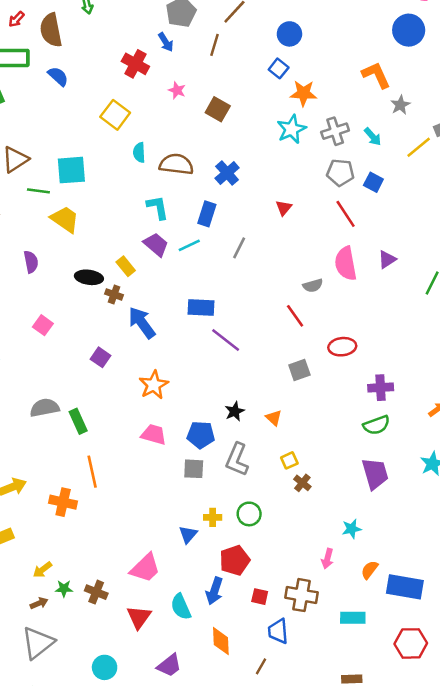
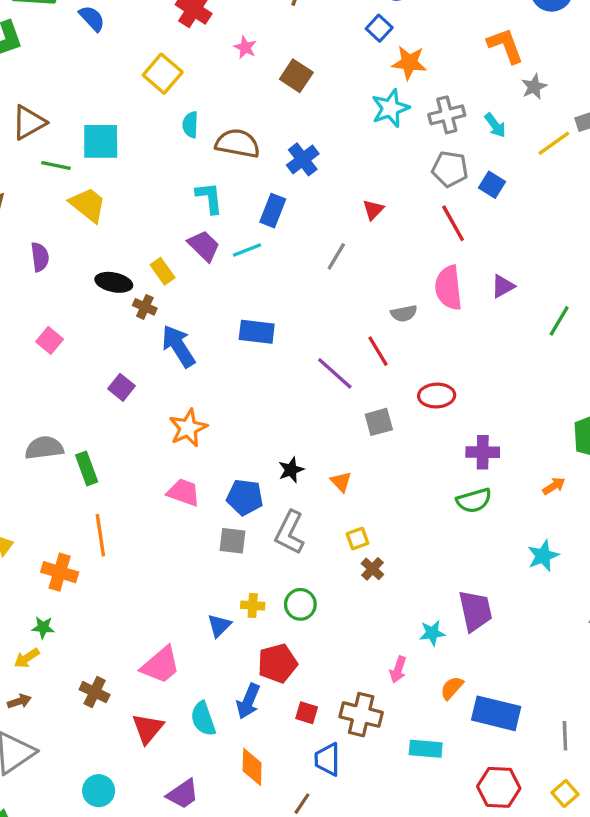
gray line: (239, 248) -> (336, 256), moved
purple line: (226, 340) -> (335, 373), moved
purple trapezoid: (375, 474) -> (475, 611), moved
green star: (64, 589) -> (43, 627), moved

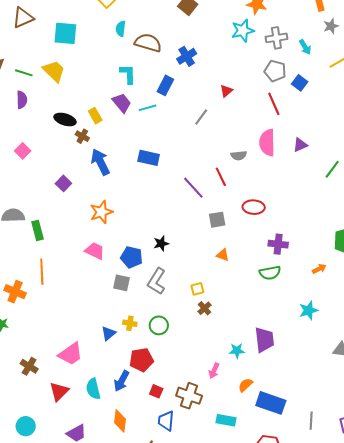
green line: (56, 165) -> (24, 73), moved
orange triangle: (341, 482) -> (223, 255), moved, turned -32

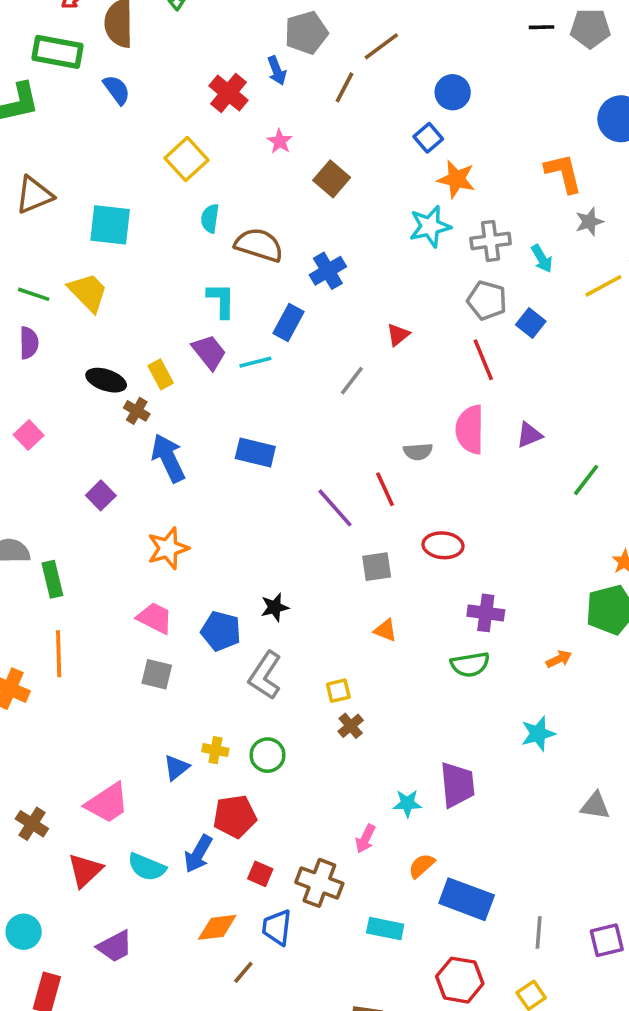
gray square: (121, 283) -> (157, 674), moved
cyan semicircle: (93, 389) -> (147, 867), turned -55
orange diamond: (120, 421) -> (217, 927), moved, turned 75

